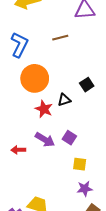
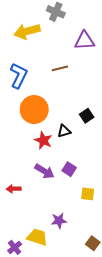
red arrow: (18, 150) -> (14, 189), moved
yellow square: (80, 164) -> (88, 194), moved
purple star: (85, 189) -> (59, 221), moved

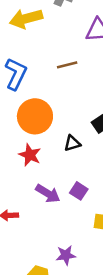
red star: (43, 140) -> (30, 155), moved

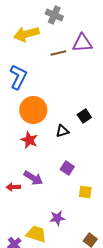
brown line: (67, 65) -> (58, 53), moved
purple arrow: (48, 193) -> (33, 178), moved

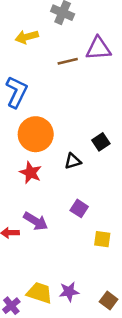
yellow arrow: (26, 34) -> (27, 37), size x0.7
purple star: (57, 218) -> (69, 292), moved

